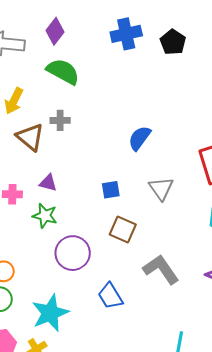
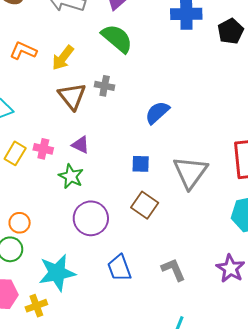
blue semicircle: (140, 138) -> (157, 113), moved
gray triangle: (161, 188) -> (190, 172), size x1.4
gray L-shape: (161, 269) -> (173, 270), moved, size x0.7

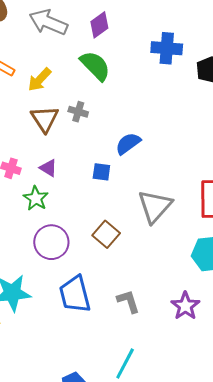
blue square: (141, 164) -> (101, 172), moved
blue trapezoid: (119, 268) -> (75, 294), size x1.4

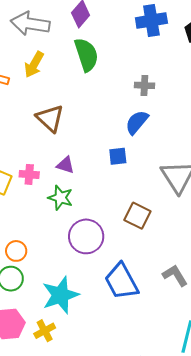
green semicircle: (95, 66) -> (86, 55), turned 40
yellow arrow: (40, 80) -> (34, 65), moved
gray cross: (78, 112) -> (144, 85), moved

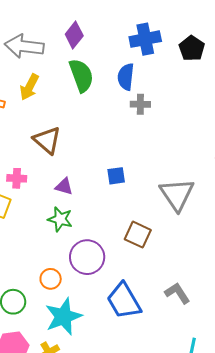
blue semicircle: (137, 122) -> (126, 77), moved, turned -32
pink cross: (29, 174) -> (17, 178), moved
orange circle: (16, 251) -> (51, 279), moved

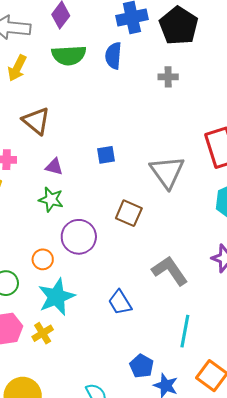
black pentagon: (192, 48) -> (179, 26), size x1.5
green semicircle: (81, 75) -> (69, 55), turned 108
gray cross: (140, 104) -> (168, 77), moved
gray L-shape: (177, 293) -> (170, 271), size x1.4
blue trapezoid: (124, 301) -> (120, 302), moved, size x0.7

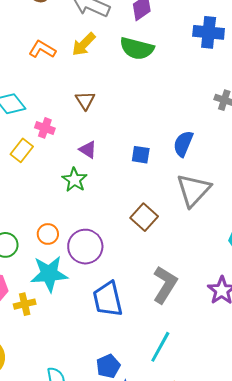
blue semicircle: (113, 56) -> (183, 144), moved
brown triangle: (36, 121) -> (85, 100), size x0.7
purple circle: (79, 237) -> (85, 247), moved
gray L-shape: (170, 271) -> (165, 285), turned 48
blue trapezoid: (120, 302) -> (108, 299), size x1.4

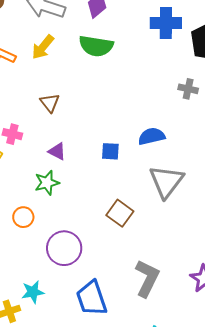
blue semicircle: (183, 144) -> (152, 136), turned 60
green star: (74, 180) -> (47, 183), turned 30
orange circle: (48, 234) -> (23, 217), moved
cyan star: (49, 274) -> (33, 292), moved, size x0.6

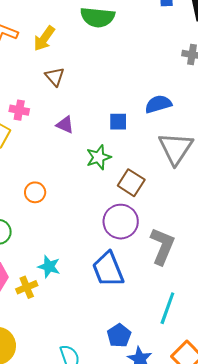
yellow arrow: (43, 47) -> (44, 38), moved
green star: (47, 183) -> (99, 157), moved
purple circle: (64, 248) -> (121, 222), moved
cyan star: (33, 292) -> (49, 267), turned 30

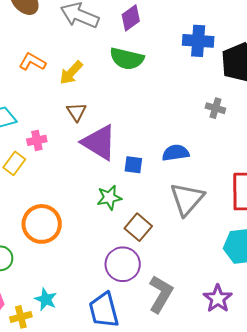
pink cross: (19, 110) -> (37, 140), turned -30
purple triangle: (65, 125) -> (99, 143), moved, size x2.0
orange circle: (35, 192) -> (42, 224), size x1.8

